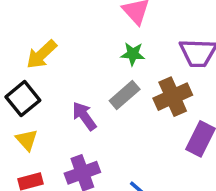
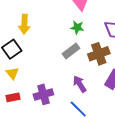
yellow arrow: (42, 54) -> (24, 24), turned -48
purple arrow: (84, 116) -> (80, 84), moved

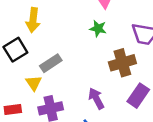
gray rectangle: (71, 51) -> (51, 63), moved
yellow triangle: (12, 73) -> (34, 83), moved

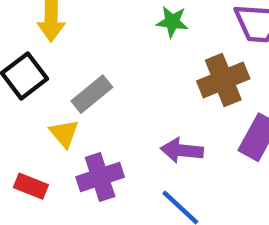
purple arrow: (96, 98) -> (182, 150), turned -50
red rectangle: (13, 109) -> (31, 186), turned 35

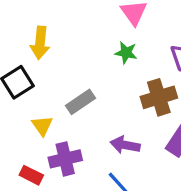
gray rectangle: (92, 94) -> (81, 102), moved
red rectangle: (31, 186) -> (31, 175), moved

